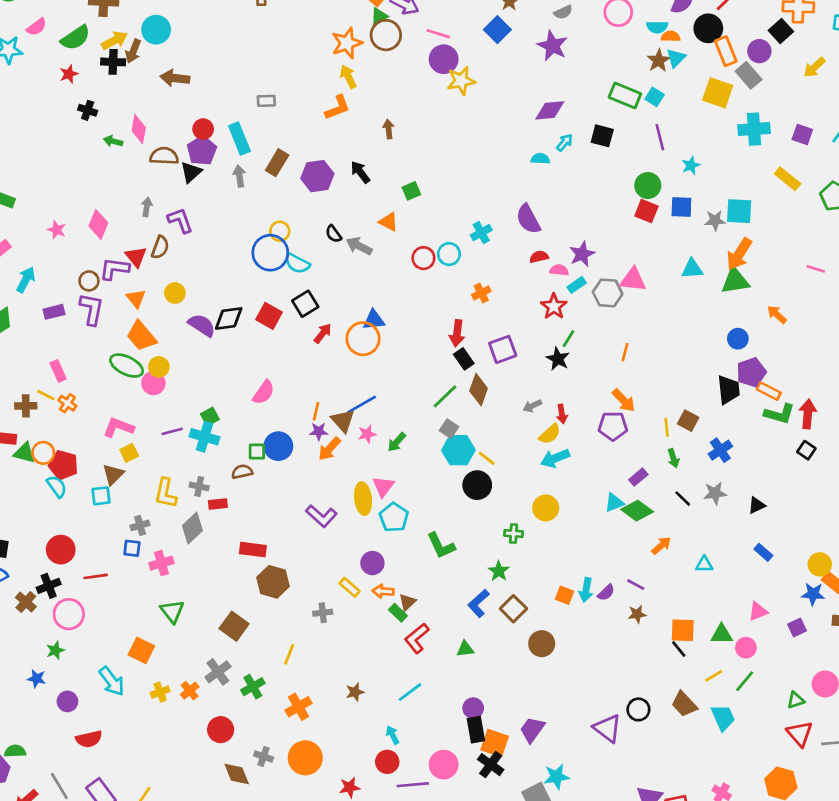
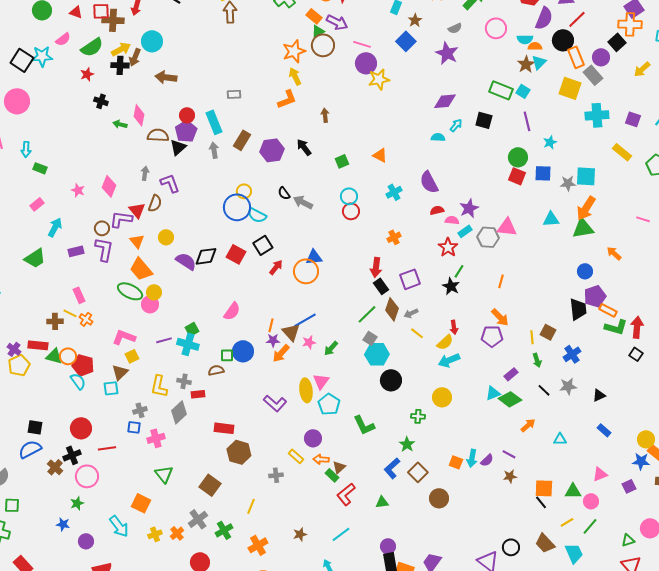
orange triangle: (389, 222) -> (380, 155), moved
cyan circle: (449, 254) -> (349, 196), moved
gray arrow: (532, 406) -> (411, 313), moved
yellow line: (487, 458) -> (417, 333), moved

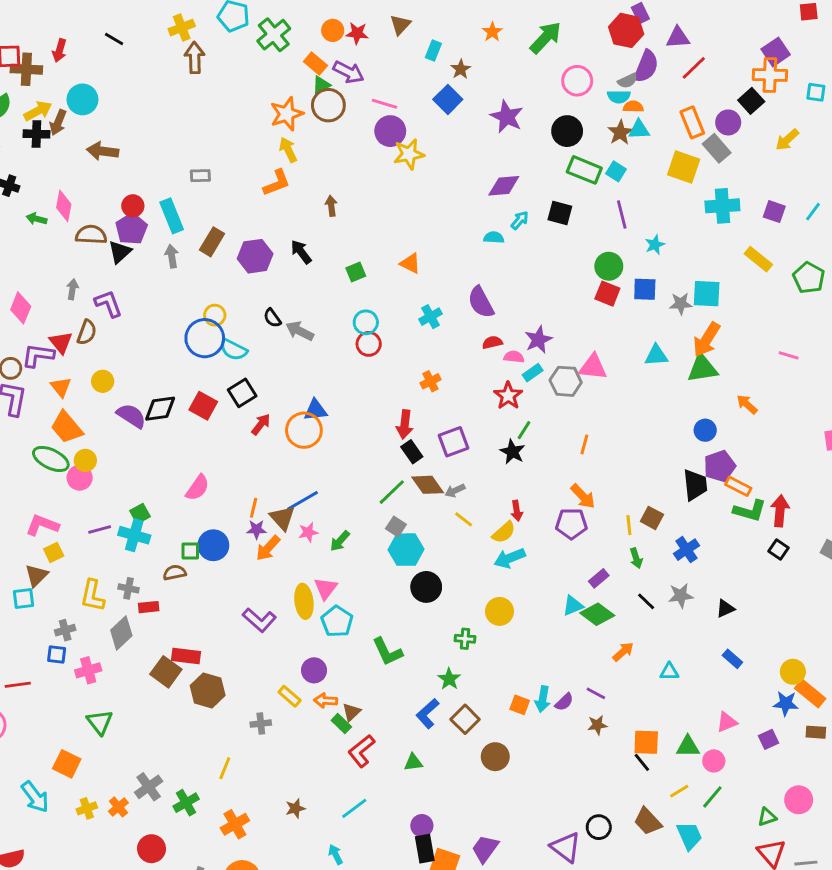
gray semicircle: (455, 28) -> (628, 81), moved
black circle: (563, 40) -> (567, 131), moved
cyan triangle: (539, 62) -> (639, 130), turned 42
brown diamond: (392, 309) -> (428, 485), turned -55
brown square: (210, 485) -> (166, 672), moved

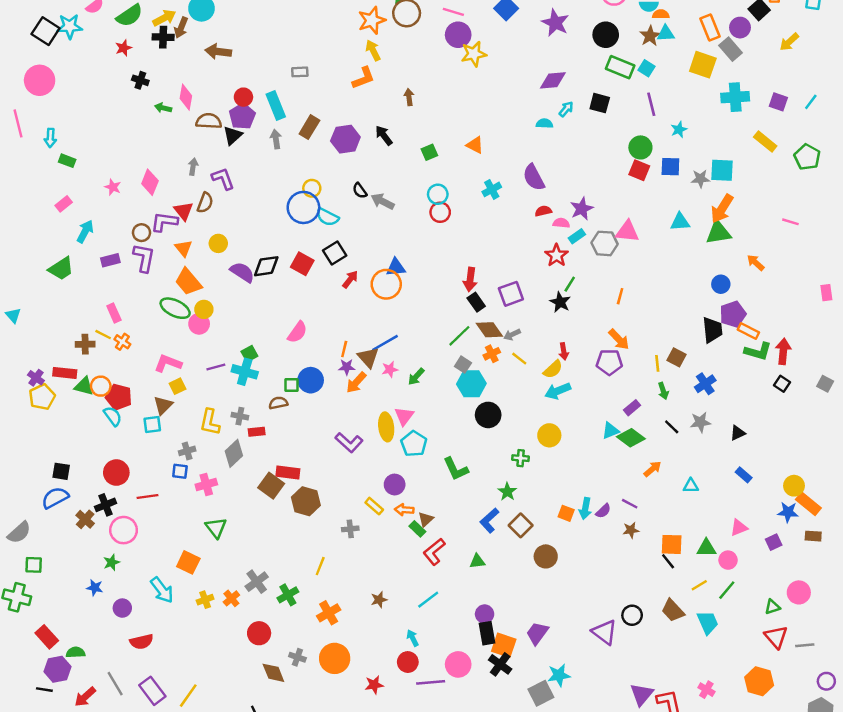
orange cross: (430, 381) -> (492, 354), moved

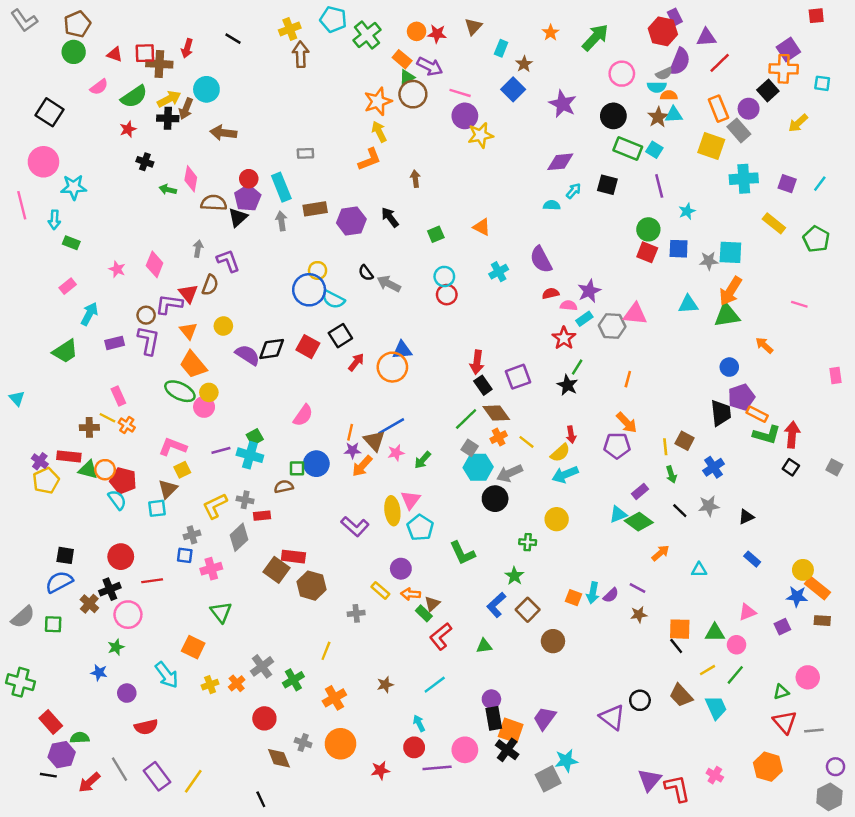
cyan star: (70, 26) -> (74, 187), moved
brown rectangle: (309, 127) -> (315, 209), turned 50
gray arrow: (512, 335) -> (510, 473), moved, size x1.5
yellow L-shape: (210, 422) -> (215, 506), turned 52
green square: (34, 565) -> (53, 624), moved

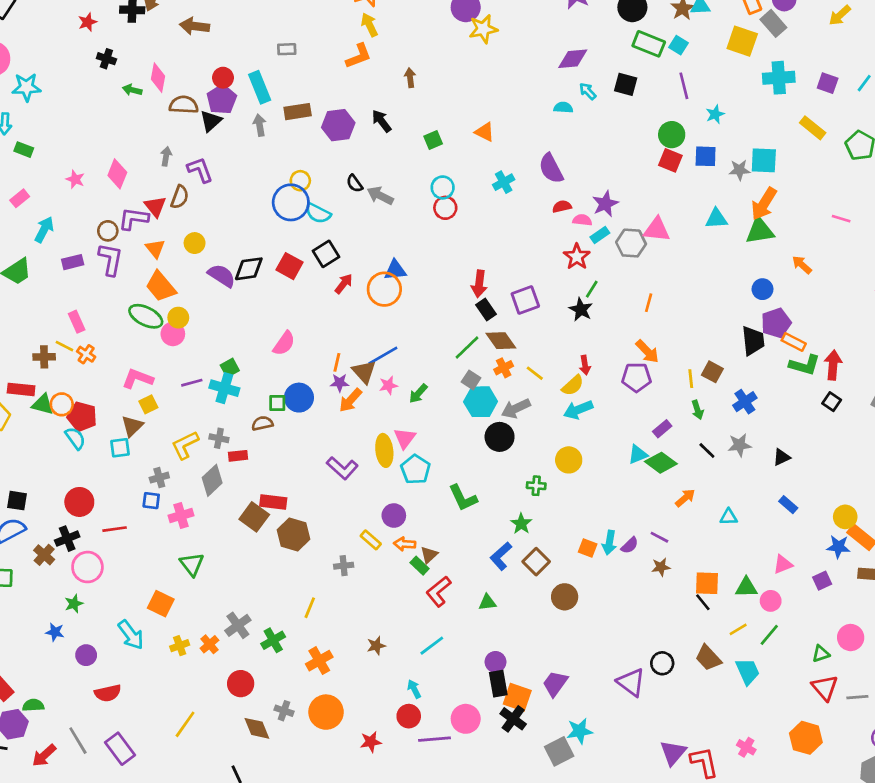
cyan arrow: (574, 191) -> (588, 91), turned -84
yellow line: (193, 781) -> (185, 724), moved

